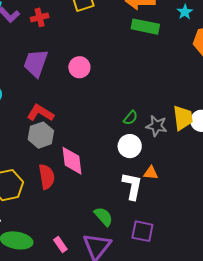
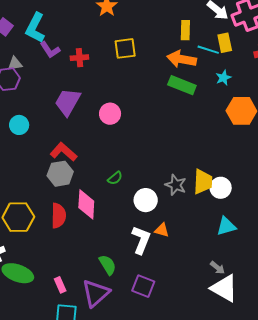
green semicircle: (130, 118) -> (115, 178), moved

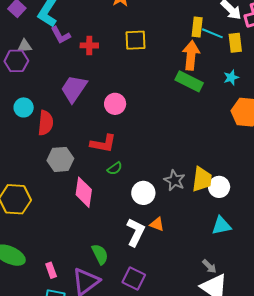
cyan line: (208, 50) -> (212, 33), moved
orange arrow: (182, 59) -> (191, 55), turned 80
red L-shape: (64, 152) -> (103, 144), moved, turned 144
red semicircle: (58, 216) -> (46, 123), moved

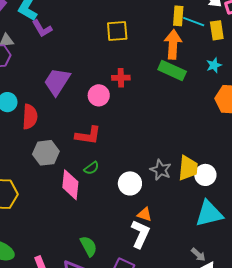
red cross: (89, 45) -> (121, 78), moved
green semicircle: (115, 168) -> (91, 168), moved
cyan triangle: (221, 226) -> (209, 214), size x1.4
white L-shape: (136, 232) -> (140, 234), moved

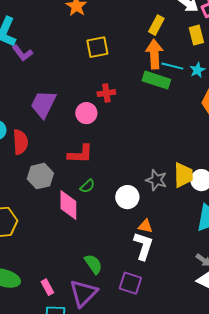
yellow rectangle: (178, 16) -> (156, 25), turned 30
cyan line: (194, 22) -> (172, 66), moved

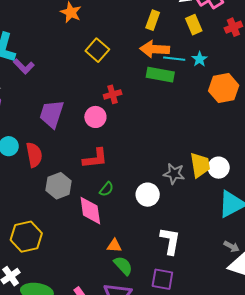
yellow square: (97, 47) -> (97, 50), turned -30
orange arrow: (154, 54) -> (155, 49), turned -76
orange triangle: (145, 226) -> (114, 246), moved

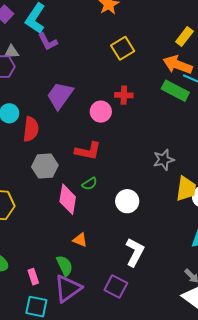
gray star: (174, 174) -> (164, 160), moved, turned 30
green semicircle: (123, 266) -> (65, 266), moved

